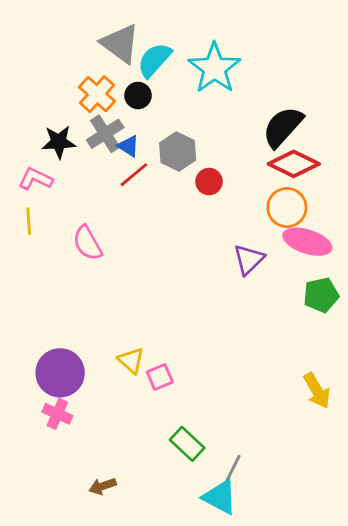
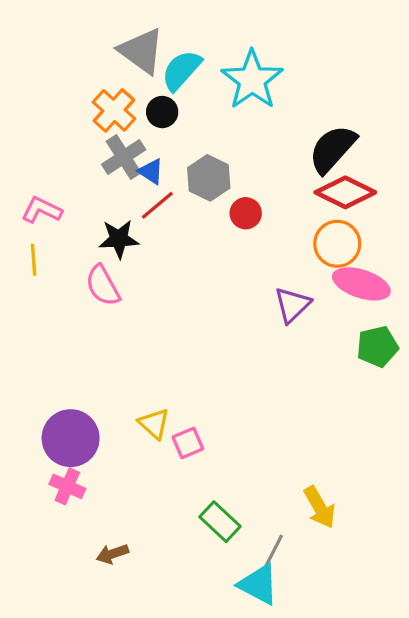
black star: (59, 142) -> (119, 239), moved
yellow arrow: (317, 391) -> (320, 507), moved
brown arrow: (102, 486) -> (112, 554), moved

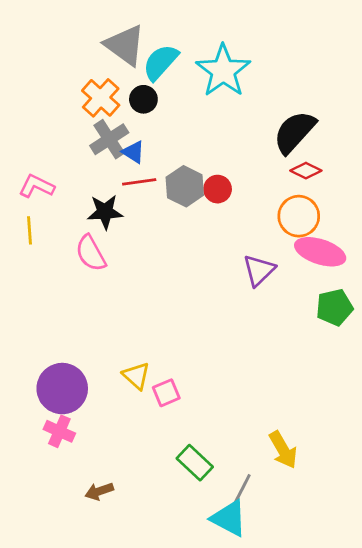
gray hexagon: (209, 178) -> (185, 186), moved
red diamond: (345, 192) -> (306, 171), size x0.6
red line: (157, 205) -> (139, 182), turned 32

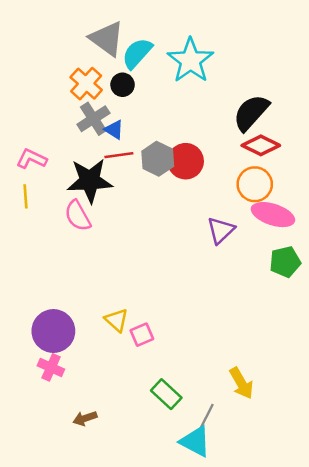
red diamond: (306, 171) -> (261, 145), size x1.4
red circle: (218, 189) -> (186, 161), size x1.5
black star: (105, 212) -> (90, 181), size x1.5

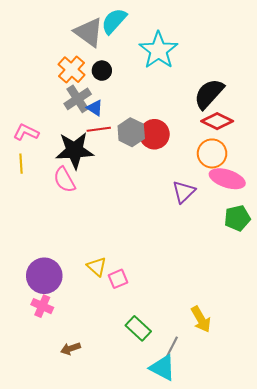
cyan semicircle: (137, 53) -> (114, 21), moved

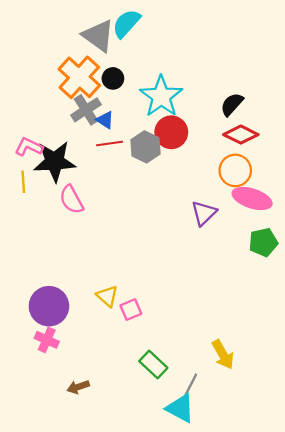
cyan star: (158, 50) -> (161, 96), moved
orange cross: (72, 70) -> (79, 77), size x1.4
black semicircle: (209, 94) -> (232, 104), size x0.7
red circle: (154, 134) -> (171, 132), moved
black star: (75, 150) -> (55, 161), moved

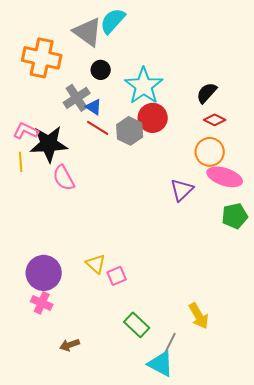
orange cross: (79, 77) -> (42, 58), moved, turned -30
red diamond: (241, 135) -> (215, 120), size x0.7
red line: (110, 144) -> (98, 128), turned 40

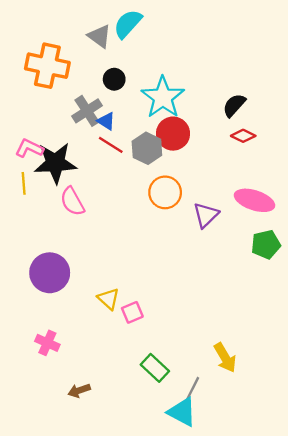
gray triangle: (88, 32) -> (99, 36), size x0.7
orange circle: (210, 152) -> (165, 192), moved
purple circle: (44, 273) -> (50, 273), moved

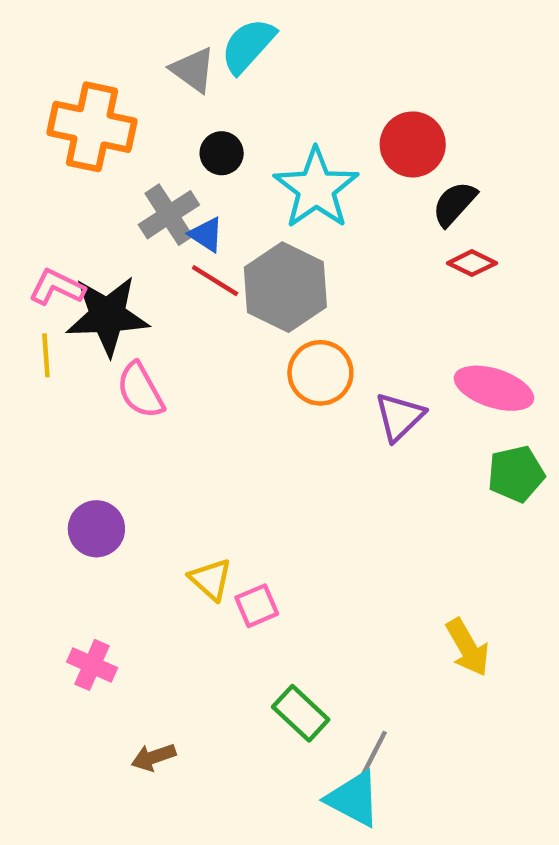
red circle: (173, 134) -> (413, 144), moved
gray hexagon: (147, 148) -> (285, 287), size x1.4
purple circle: (50, 273) -> (96, 529), size x0.7
yellow arrow: (225, 358) -> (468, 647), moved

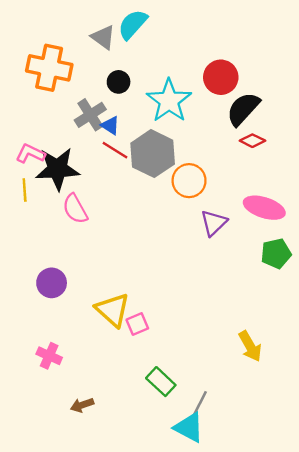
black semicircle: (454, 204) -> (243, 109), size x1.4
orange circle: (320, 373) -> (189, 181), moved
yellow triangle: (211, 579) -> (113, 310), size x1.5

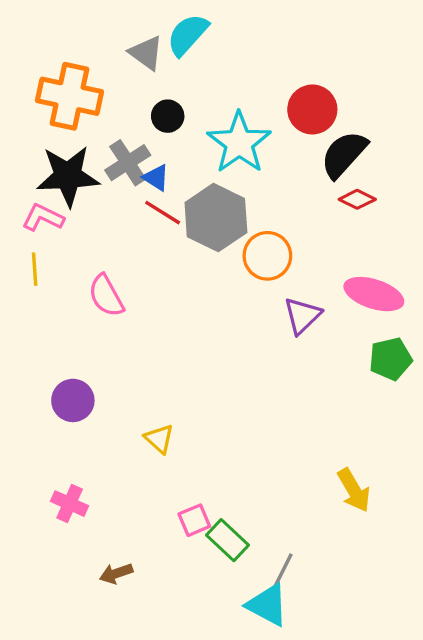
black star: (57, 169) -> (68, 176), moved
yellow triangle: (113, 310) -> (159, 439), size x0.6
pink square: (137, 324) -> (194, 520), moved

